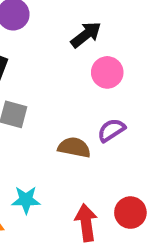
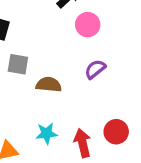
brown semicircle: (74, 147) -> (49, 85), moved
cyan star: (26, 200) -> (47, 133), moved

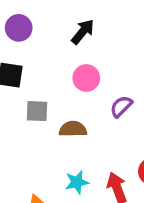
pink circle: (88, 25) -> (86, 78), moved

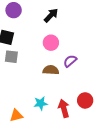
gray square: (37, 111) -> (11, 57), moved
brown semicircle: (73, 129) -> (51, 70), moved

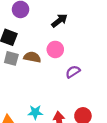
brown semicircle: (51, 70) -> (32, 57), moved

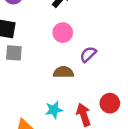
brown semicircle: (32, 57) -> (63, 72), moved

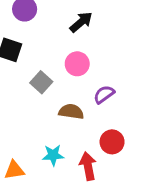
gray square: (14, 53) -> (41, 82), moved, turned 30
red circle: (110, 103) -> (112, 142), moved

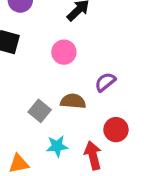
pink circle: (77, 64) -> (64, 52), moved
gray square: (41, 82) -> (40, 111), moved

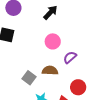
pink circle: (64, 52) -> (53, 41), moved

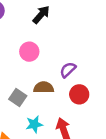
pink circle: (53, 41) -> (29, 52), moved
red circle: (78, 87) -> (79, 94), moved

